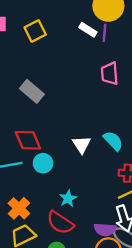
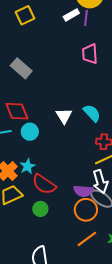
white rectangle: (88, 30) -> (71, 15), turned -63
cyan star: (68, 198) -> (27, 166), moved

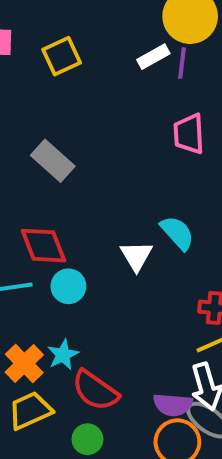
cyan semicircle: (92, 113) -> (177, 233), moved

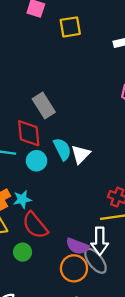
gray rectangle: (53, 161) -> (44, 106), moved
cyan semicircle: (177, 233) -> (62, 149), moved

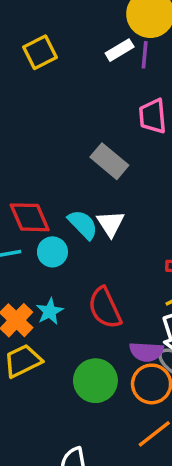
gray rectangle: (44, 106) -> (109, 161), moved
red semicircle: (35, 225) -> (105, 308), moved, turned 32
green circle: (23, 252) -> (95, 381), moved, size x1.6

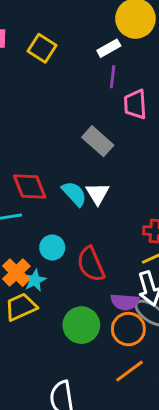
yellow square: (40, 52) -> (42, 48), turned -32
purple line: (145, 55) -> (113, 77), moved
cyan circle: (52, 252) -> (52, 248), moved
cyan star: (50, 311) -> (35, 280), moved

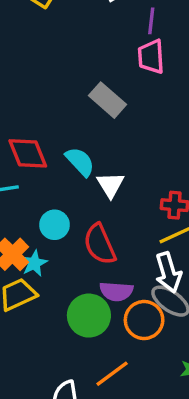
purple line: (113, 77) -> (151, 21), moved
white triangle: (97, 194) -> (110, 185), moved
purple semicircle: (125, 302) -> (116, 291), moved
orange line: (130, 371) -> (112, 374), moved

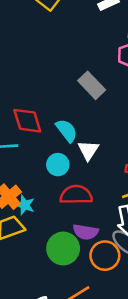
cyan circle: (54, 225) -> (58, 165), moved
red semicircle: (100, 244) -> (76, 195), turned 108
cyan star: (34, 263) -> (25, 205), turned -30

